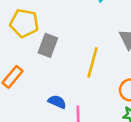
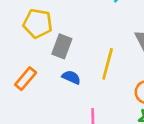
blue semicircle: (57, 102) -> (71, 77), moved

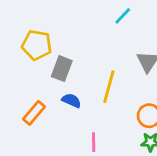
orange rectangle: (26, 79) -> (34, 113), moved

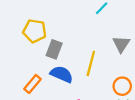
blue semicircle: (71, 100) -> (62, 74), size x1.5

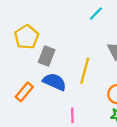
yellow pentagon: (35, 31) -> (26, 37), turned 30

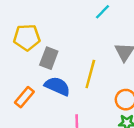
yellow pentagon: (26, 37) -> (27, 37), turned 30

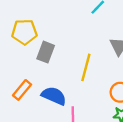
blue semicircle: (57, 86) -> (54, 96), moved

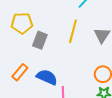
yellow line: (86, 67) -> (73, 31), moved

